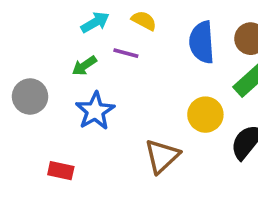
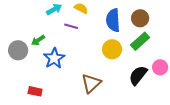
green arrow: (84, 66) -> (38, 40), moved
yellow circle: (205, 115) -> (112, 49), moved

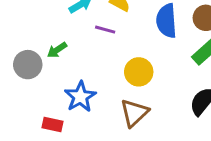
yellow circle: (112, 49) -> (139, 72), moved
blue star: (54, 58) -> (80, 97), moved

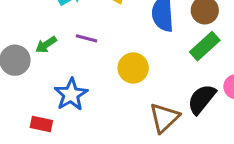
purple line: (105, 30) -> (87, 38), moved
brown triangle: (134, 113) -> (164, 118), moved

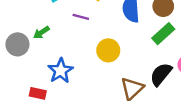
purple line: (87, 38) -> (81, 17), moved

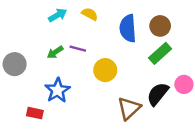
purple line: (81, 17) -> (78, 49), moved
green arrow: (41, 32) -> (55, 52), moved

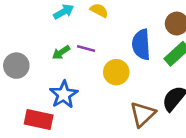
blue semicircle: (128, 28) -> (141, 45), moved
red rectangle: (35, 113) -> (39, 119), size x1.5

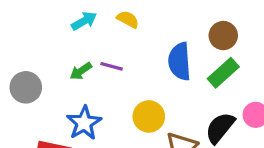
yellow circle: (116, 72) -> (149, 116), moved

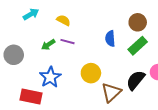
yellow semicircle: (128, 19) -> (63, 20), moved
cyan arrow: (84, 21) -> (31, 14), moved
blue semicircle: (180, 61) -> (110, 39), size x0.7

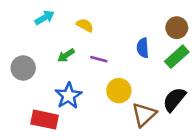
purple line: (68, 42) -> (99, 59), moved

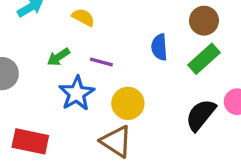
blue star: (69, 96) -> (77, 93), moved
brown triangle: (144, 115) -> (116, 141), moved, turned -44

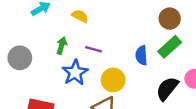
blue semicircle: (159, 47) -> (141, 55), moved
green arrow: (58, 57) -> (62, 46), turned 140

